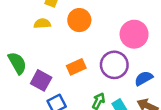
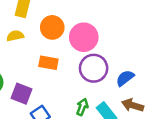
pink circle: (134, 34) -> (84, 37), moved
orange rectangle: (76, 67) -> (48, 63), moved, turned 42

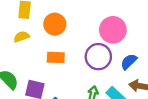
pink circle: (84, 37) -> (113, 30), moved

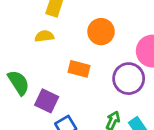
orange circle: (55, 24) -> (101, 32), moved

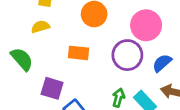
green semicircle: (19, 83) -> (22, 59), moved

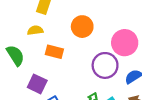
orange rectangle: (78, 53) -> (54, 52), moved

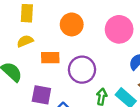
purple circle: (105, 65) -> (82, 70), moved

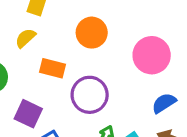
yellow semicircle: (25, 41) -> (25, 38), turned -35

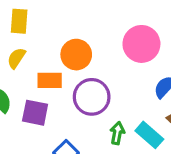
orange circle: (92, 33) -> (76, 55), moved
purple square: (28, 114) -> (35, 113), moved

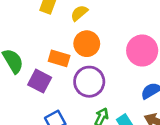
yellow semicircle: (16, 58) -> (79, 13), moved

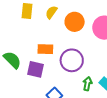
orange circle: (87, 44) -> (75, 22), moved

